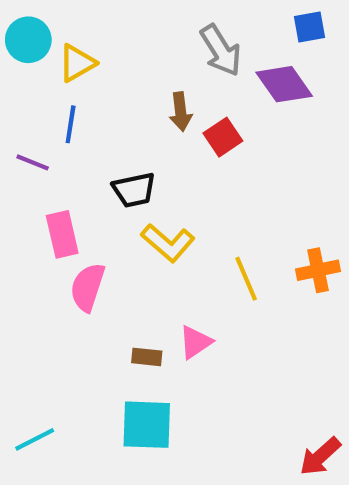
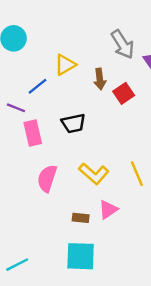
yellow triangle: (77, 63) -> (65, 65), moved
blue line: (71, 124) -> (38, 86), turned 42
pink rectangle: (62, 234) -> (33, 133), moved
yellow L-shape: (168, 243) -> (94, 174), moved

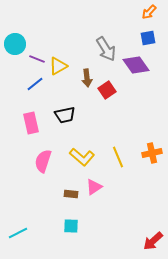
purple line: (16, 108) -> (37, 59), moved
cyan square: (81, 256) -> (71, 226), size x0.6

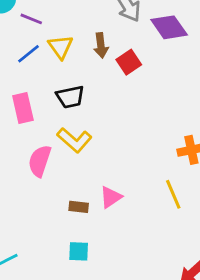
yellow triangle: (58, 66) -> (61, 47), moved, turned -36
yellow L-shape: (82, 157) -> (74, 140), moved
yellow line: (118, 157) -> (173, 194), moved

